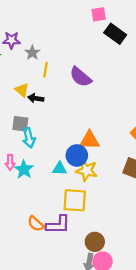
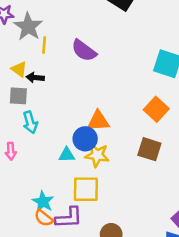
gray star: (32, 53) -> (28, 27), size x1.6
gray square: (20, 124) -> (18, 96), moved
cyan star: (24, 169) -> (43, 202), moved

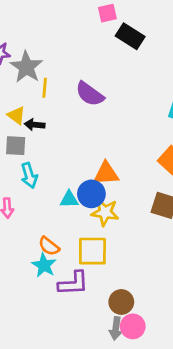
cyan triangle: (67, 155) -> (69, 199), moved
orange semicircle: (44, 218) -> (49, 246), moved

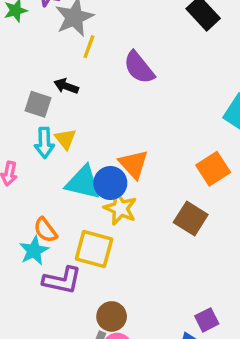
yellow triangle: (16, 115) -> (65, 139), moved
orange triangle: (106, 174) -> (134, 164), turned 36
cyan triangle: (69, 199) -> (83, 182), size x1.6

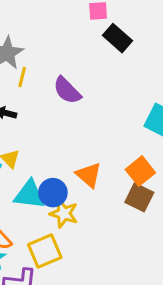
orange triangle: (134, 164) -> (89, 175), moved
brown square: (191, 218) -> (139, 197), moved
yellow square: (94, 249) -> (45, 251), turned -32

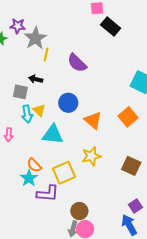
blue circle: (53, 193) -> (68, 103), moved
brown square: (139, 197) -> (131, 166), moved
yellow star: (64, 214) -> (91, 156), moved, turned -30

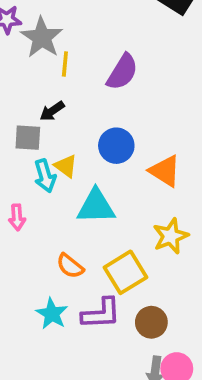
purple semicircle: (77, 63) -> (122, 72), turned -95
black arrow: (36, 79) -> (52, 111), turned -40
cyan star: (29, 178) -> (52, 314), moved
brown circle: (79, 211) -> (151, 322), moved

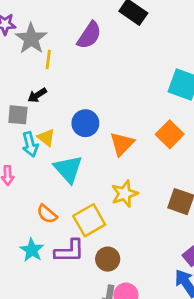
purple semicircle: (122, 72) -> (89, 35), moved
orange triangle: (165, 171) -> (122, 144), turned 40
cyan triangle: (96, 206) -> (68, 169), turned 48

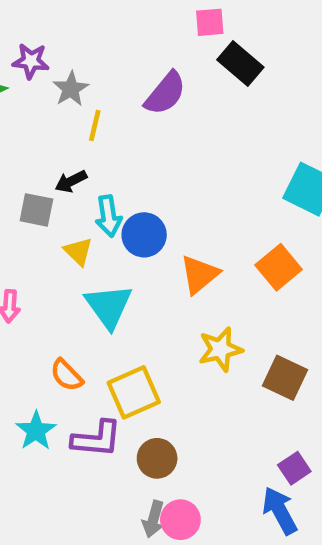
gray star: (31, 39) -> (71, 89), size x0.7
cyan arrow: (30, 144) -> (108, 216), moved
yellow star: (125, 194) -> (220, 349), moved

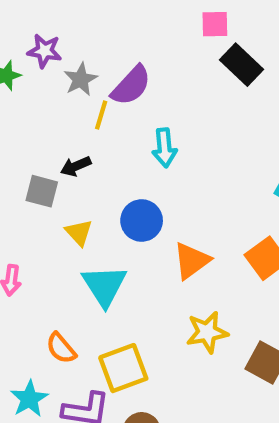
purple semicircle: (165, 93) -> (131, 86), moved
cyan arrow: (108, 216) -> (164, 148), moved

